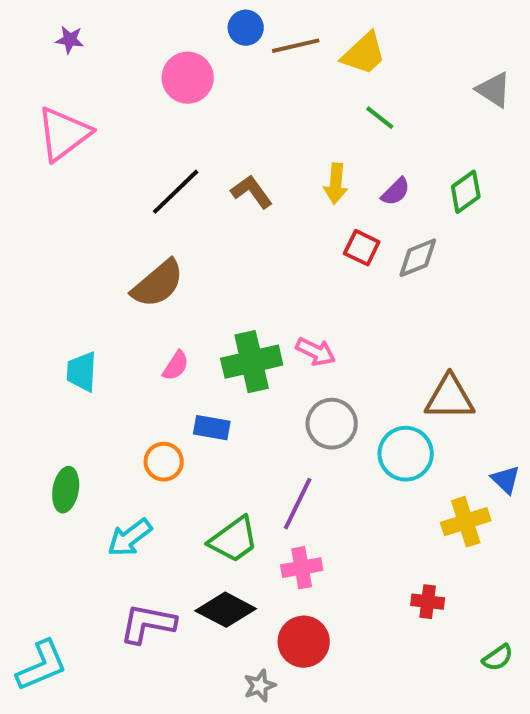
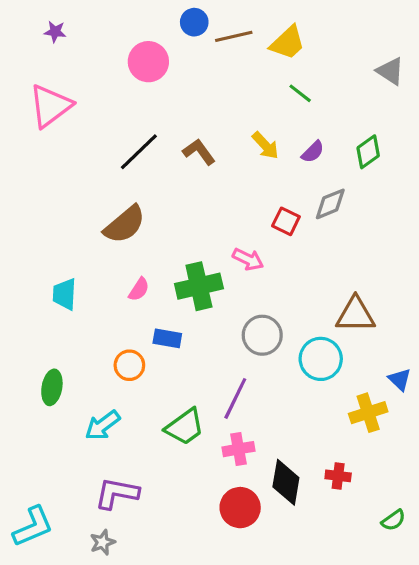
yellow arrow: (336, 184) -> (265, 145), turned -48
red square: (362, 248) -> (286, 221), moved
pink arrow: (316, 352) -> (248, 259), moved
black diamond: (226, 610) -> (286, 482), moved, turned 72
gray star: (260, 686) -> (103, 542), moved

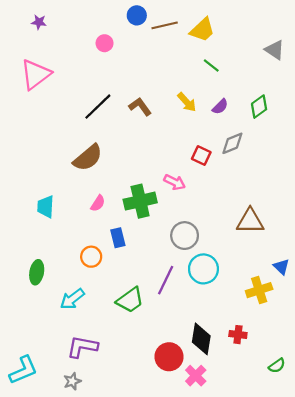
pink circle: (148, 62) -> (105, 43), size x0.6
blue rectangle: (167, 338) -> (118, 238), turned 66
cyan circle: (321, 359) -> (203, 269), moved
pink cross: (238, 449) -> (196, 376), moved, turned -35

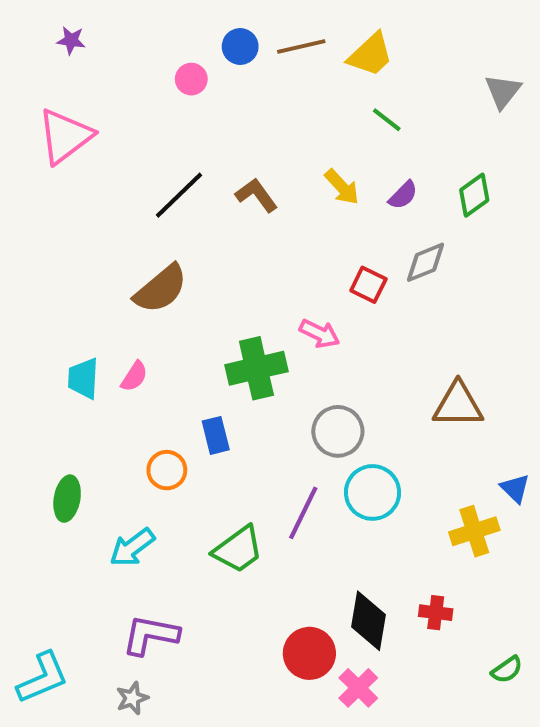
blue circle: (137, 15) -> (240, 46), moved
gray triangle: (275, 50) -> (503, 91), turned 35
pink semicircle: (98, 203) -> (134, 376), moved

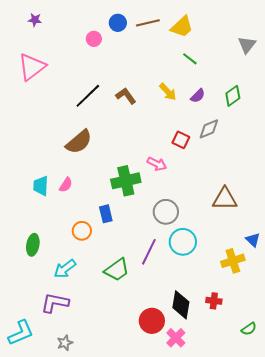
purple L-shape: (151, 635) -> (55, 303), moved

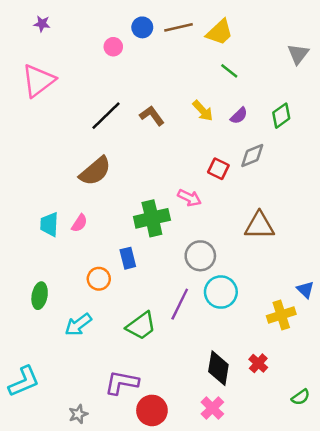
brown triangle: (225, 199) -> (259, 226), moved
red cross: (214, 301) -> (258, 363), turned 35
purple L-shape: (55, 303) -> (122, 383), moved
red circle: (152, 321) -> (152, 410), moved
cyan L-shape: (21, 333) -> (24, 381), moved

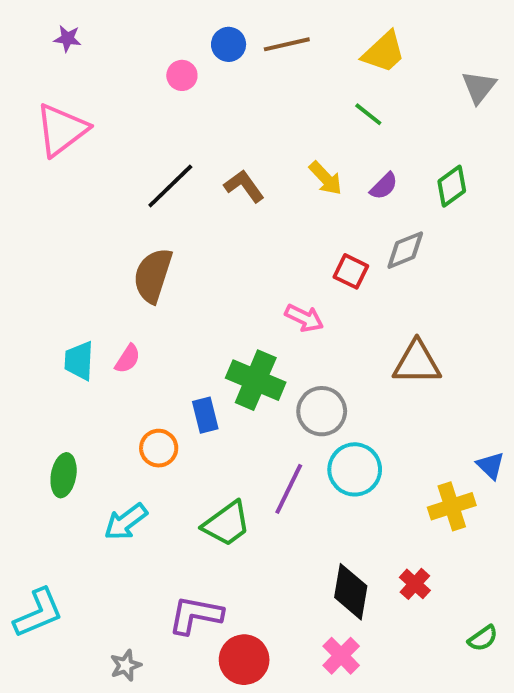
yellow trapezoid: (220, 32) -> (384, 52), moved
brown semicircle: (95, 171) -> (153, 275), turned 148
green cross: (152, 218) -> (256, 380), moved, turned 36

